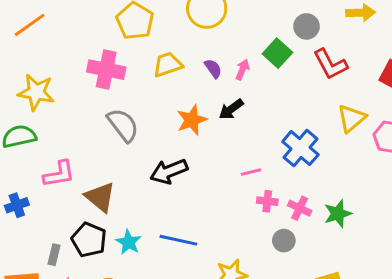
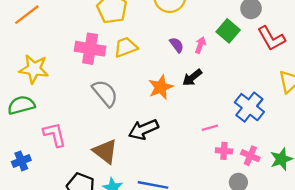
yellow trapezoid: (168, 65) -> (126, 47), moved
pink L-shape: (59, 174) -> (55, 135), turned -92
brown triangle: (100, 197) -> (105, 151), moved

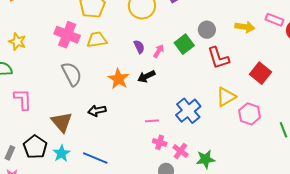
yellow star: (34, 69) -> (17, 42), size x0.7
orange star: (161, 87) -> (119, 79), turned -30
black arrow: (143, 130) -> (97, 111), size x0.7

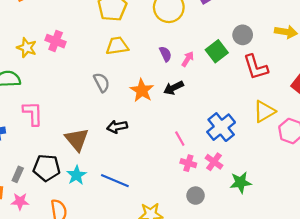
pink cross: (67, 35) -> (56, 41), moved, size x0.7
gray semicircle: (72, 74) -> (102, 82), moved, size x0.7
pink line: (152, 121) -> (180, 139), turned 64
black pentagon: (35, 147) -> (47, 168), turned -30
pink cross: (180, 151) -> (214, 162), moved

